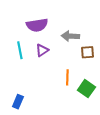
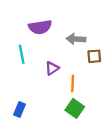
purple triangle: (42, 50) -> (52, 68), moved
green square: (86, 89) -> (75, 108), moved

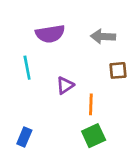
gray arrow: (76, 39) -> (103, 36), moved
green square: (75, 108) -> (94, 136), turned 30

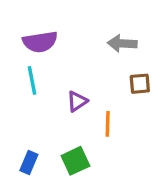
purple semicircle: (50, 34) -> (40, 42), moved
green square: (94, 136) -> (75, 161), moved

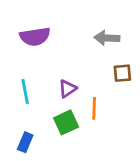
cyan line: (32, 80) -> (25, 91), moved
green square: (75, 161) -> (66, 122), moved

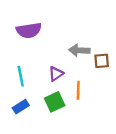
gray arrow: (107, 38) -> (79, 50), moved
blue rectangle: (25, 142) -> (21, 107), moved, turned 35

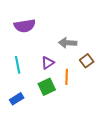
brown square: (102, 61) -> (87, 61), moved, turned -32
blue rectangle: (21, 107) -> (17, 99), moved

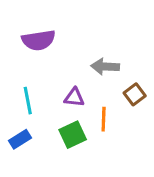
purple triangle: (48, 63) -> (74, 97), turned 40
blue rectangle: (17, 99) -> (20, 139), moved

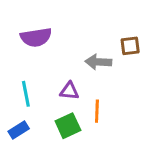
brown square: (135, 94) -> (130, 46), moved, turned 30

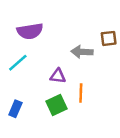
cyan line: (26, 94) -> (18, 63), moved, turned 60
blue rectangle: (19, 130) -> (15, 109), turned -35

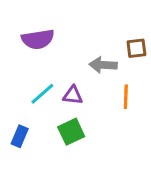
cyan line: (18, 63) -> (42, 94), moved
orange line: (81, 93) -> (126, 97), moved

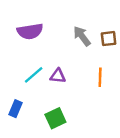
gray arrow: (103, 65) -> (82, 36), moved, turned 50
green square: (71, 132) -> (55, 118), moved

